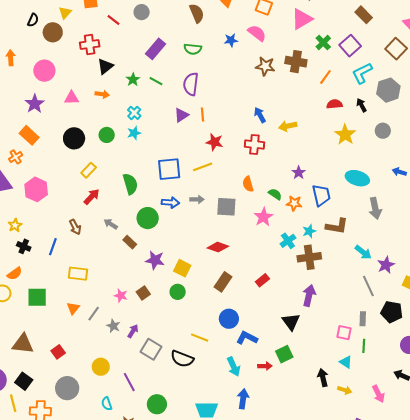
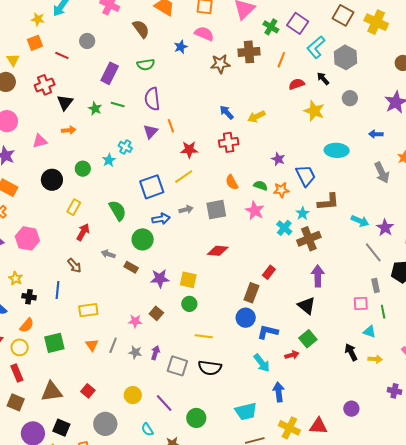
cyan cross: (134, 113) -> (125, 147), moved
gray arrow: (375, 208) -> (382, 173), moved
brown rectangle: (223, 282) -> (251, 293), moved
yellow line: (200, 338) -> (204, 336), moved

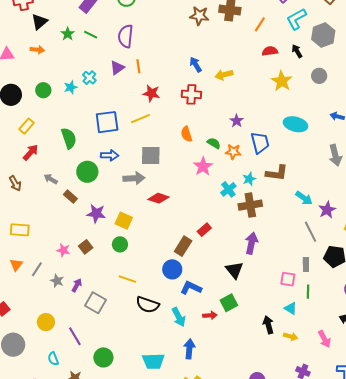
gray arrow: (186, 210) -> (134, 178), moved, size x1.5
gray square: (216, 210) -> (151, 155), moved
black semicircle: (210, 368) -> (148, 305), moved

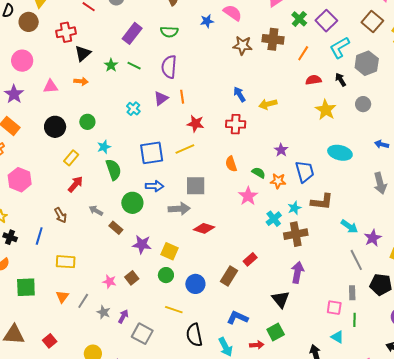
cyan star: (71, 87) -> (104, 147), moved
blue circle: (172, 269) -> (195, 284), moved
black semicircle: (148, 305) -> (194, 335), turned 60

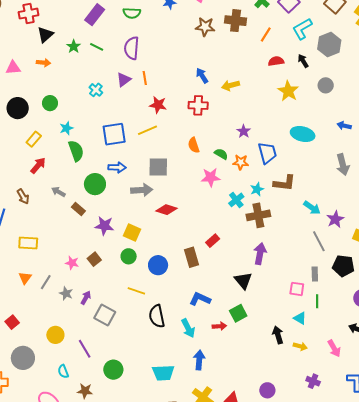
pink star: (248, 196) -> (211, 177), turned 30
brown rectangle: (229, 276) -> (192, 257), turned -48

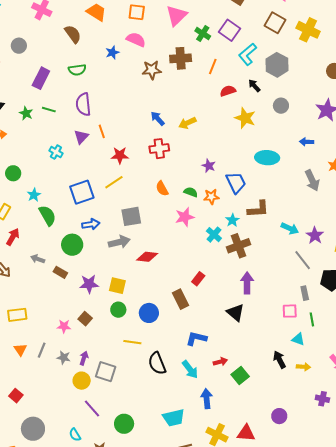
green square: (238, 313) -> (240, 375), moved
yellow circle: (55, 335) -> (82, 381), moved

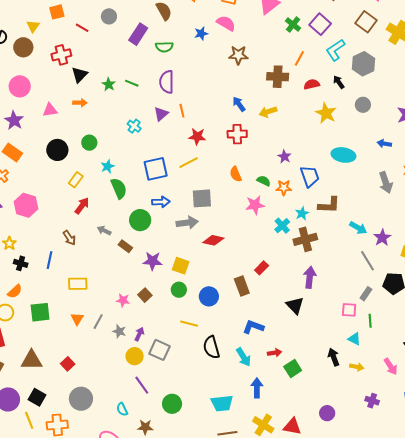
brown cross: (181, 58) -> (278, 77), moved
purple rectangle: (41, 78) -> (138, 34), moved
gray rectangle: (305, 293) -> (366, 294), turned 40

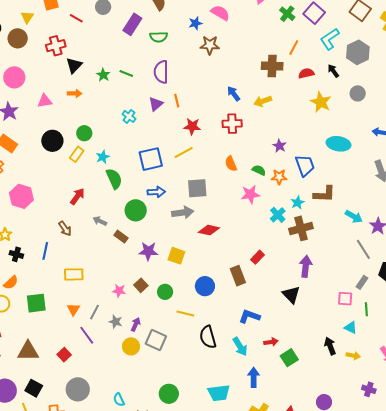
brown star: (238, 55) -> (210, 45), moved
yellow rectangle: (76, 180) -> (77, 154), moved
green circle: (179, 290) -> (165, 292), moved
purple line: (142, 385) -> (87, 335), moved

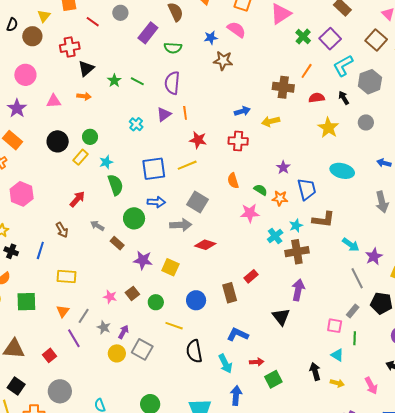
blue arrow: (234, 94) -> (242, 111), turned 105
gray square: (197, 188) -> (197, 202), turned 30

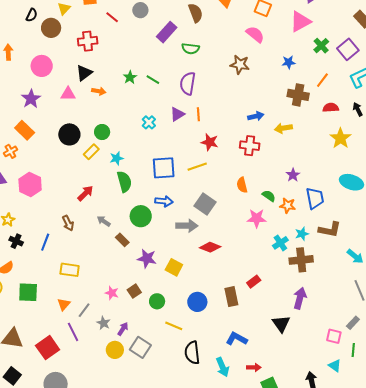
blue star: (211, 38) -> (289, 62), moved
black triangle: (86, 68) -> (84, 73), moved
red square: (49, 355) -> (48, 348), size x1.6

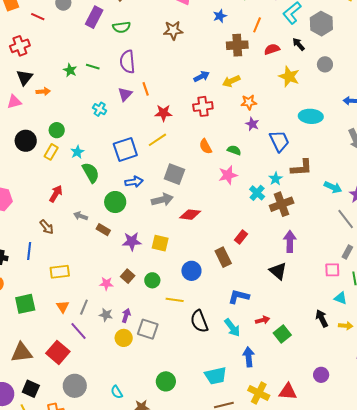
orange star: (288, 206) -> (249, 102), moved

